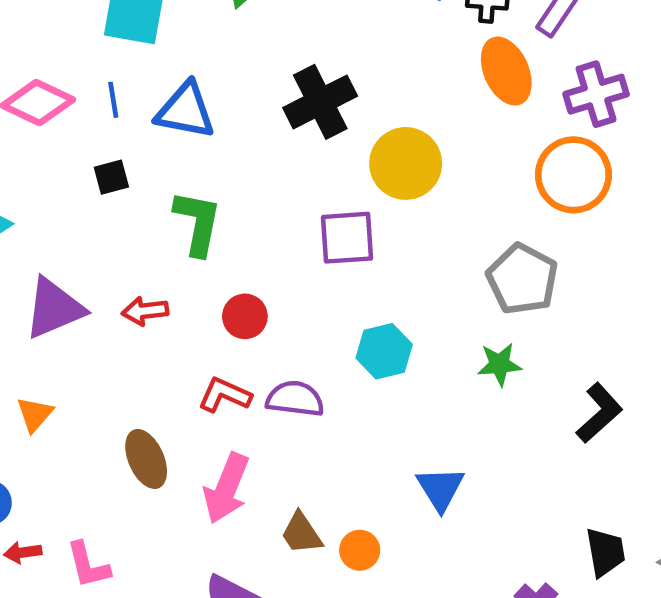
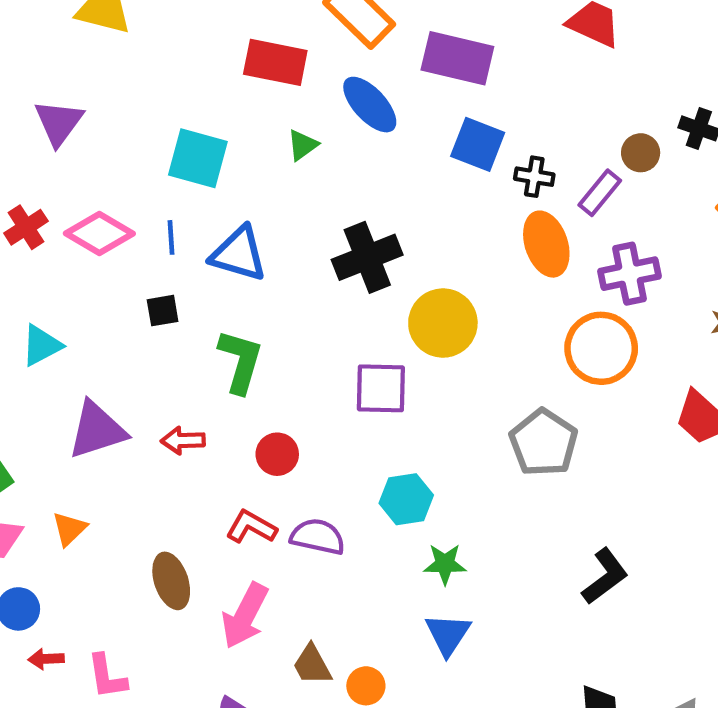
green star: (499, 364) -> (445, 564), moved

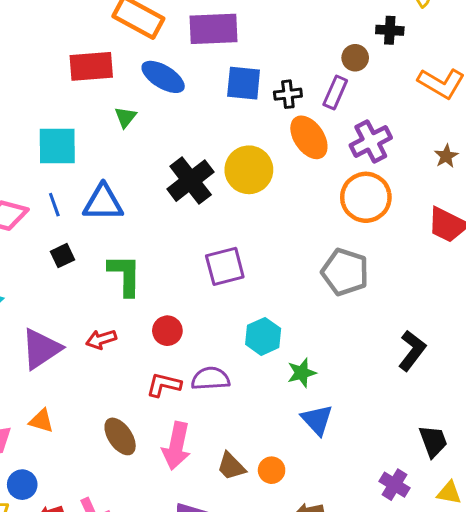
yellow circle: (443, 323) -> (249, 170), moved
orange triangle: (69, 529) -> (41, 421), turned -44

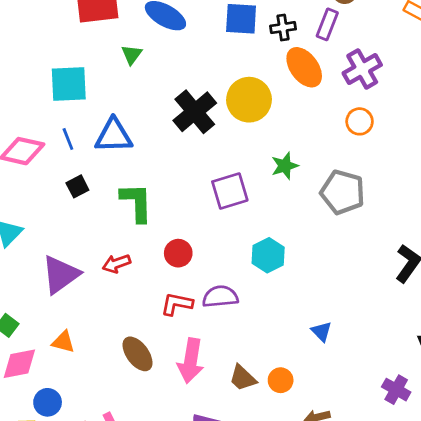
orange circle: (366, 197) -> (360, 121), size x0.6
green star: (302, 373) -> (285, 166), moved
blue triangle: (317, 420) -> (321, 331), size x0.7

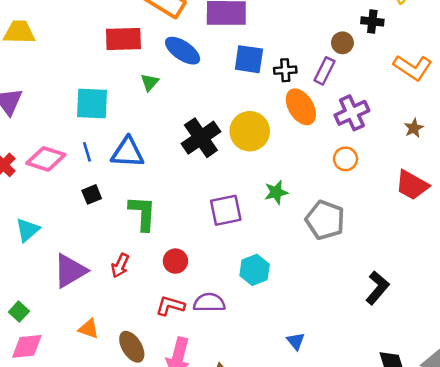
red arrow: (116, 264) -> (120, 266), turned -50
orange triangle: (63, 342) -> (89, 329), moved

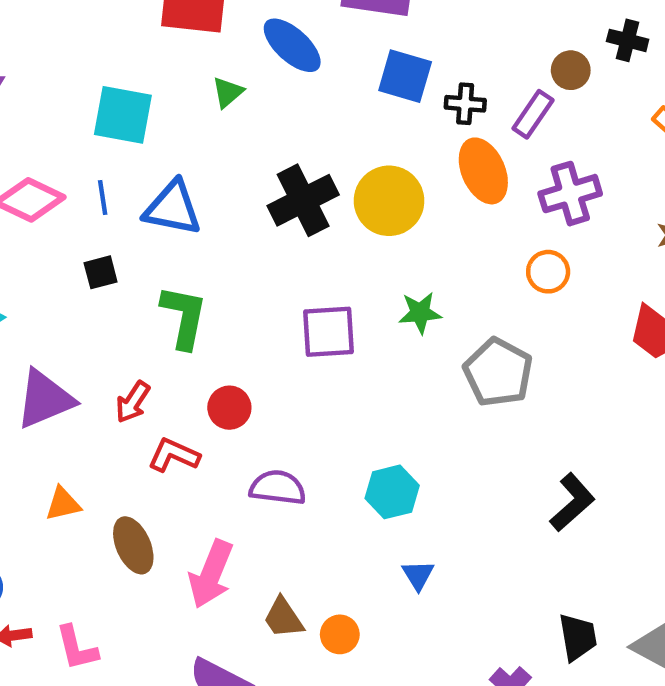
cyan hexagon: (255, 270) -> (392, 492), moved
red L-shape: (170, 306) -> (174, 455), moved
orange triangle: (89, 329) -> (63, 504), turned -40

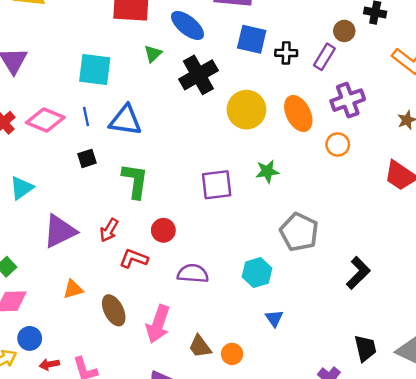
orange ellipse: (483, 171) -> (298, 113), moved
black cross: (303, 200) -> (198, 75), moved
gray pentagon: (498, 372) -> (299, 232), moved

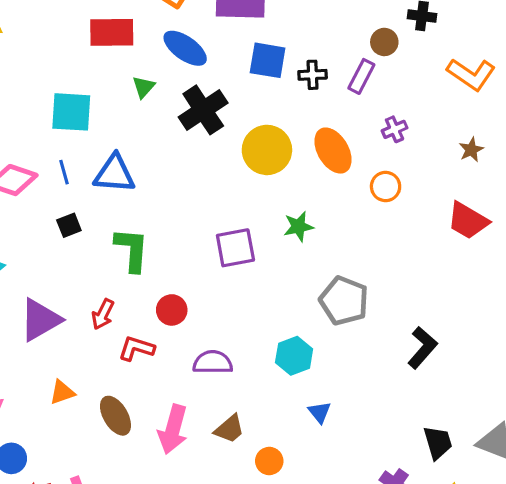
purple cross: (348, 100) -> (395, 129), size x0.6
brown trapezoid: (200, 346) -> (229, 429), moved, turned -90

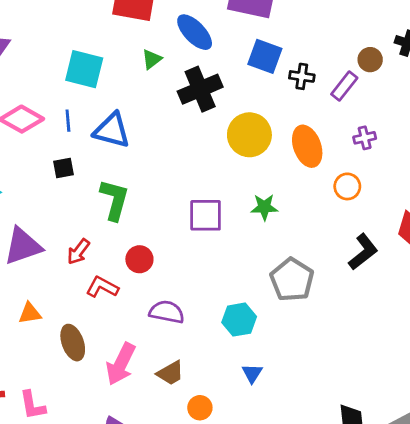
black L-shape: (422, 348) -> (363, 252), moved

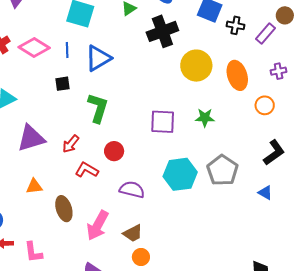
blue triangle: (112, 130) -> (98, 58), turned -48
cyan hexagon: (239, 320) -> (180, 174), moved, size x1.4
blue triangle: (252, 373) -> (265, 193), moved, turned -35
orange circle: (200, 408) -> (141, 257), moved

